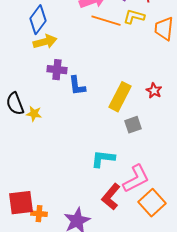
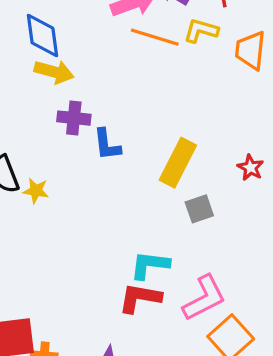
blue diamond: (38, 20) -> (42, 35), turned -44
yellow arrow: (45, 42) -> (54, 72), turned 30
red star: (154, 91) -> (250, 168), moved
red L-shape: (111, 197) -> (140, 298), moved, turned 60

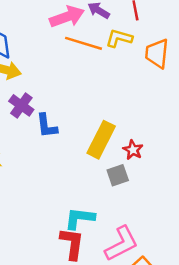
purple cross: (74, 118) -> (21, 105), turned 30
red star: (250, 168) -> (133, 150), moved
red L-shape: (140, 298) -> (72, 244), turned 88

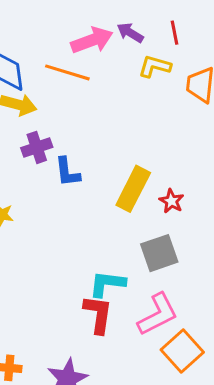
orange line: (83, 43) -> (67, 72), moved
purple cross: (21, 105) -> (37, 147), turned 35
gray square: (118, 175) -> (159, 253), moved, size x1.4

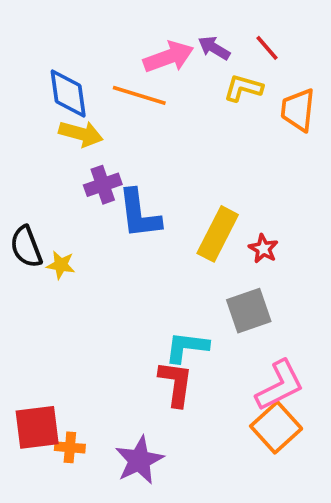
red line: (175, 33) -> (267, 48), turned -30
blue L-shape: (67, 172) -> (139, 214), size x1.4
pink L-shape: (158, 314) -> (280, 385), moved

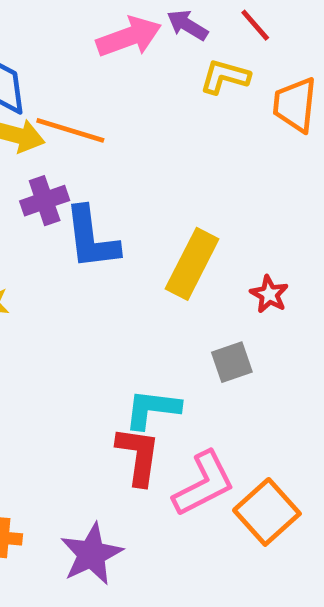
orange line: (139, 95) -> (70, 130), moved
red star: (263, 249) -> (269, 294), moved
gray square: (249, 311) -> (232, 362), size x0.7
pink L-shape: (280, 385) -> (204, 484), moved

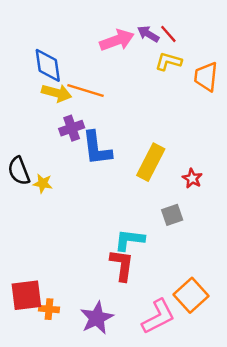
red line: (255, 25) -> (168, 34), moved
pink L-shape: (204, 484) -> (158, 317), moved

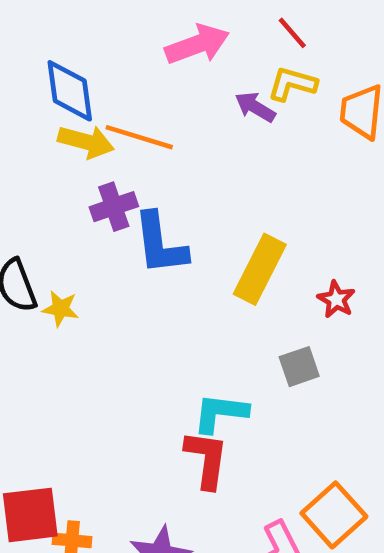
purple arrow: (148, 34) -> (255, 107), moved

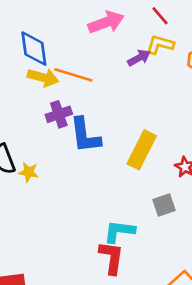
purple arrow: (255, 107) -> (139, 58), turned 120

